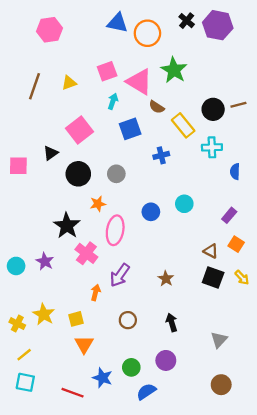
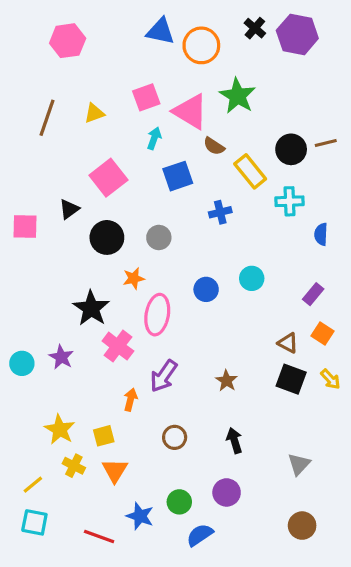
yellow cross: (17, 324) -> (74, 466), moved

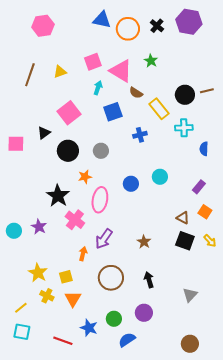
black cross: (255, 28) -> (157, 26), moved
green star: (238, 96) -> (151, 61), size x0.6
brown circle: (175, 437) -> (111, 278), size x1.6
brown circle: (302, 526) -> (190, 344), moved

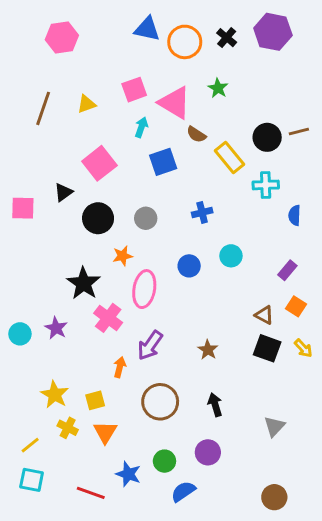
blue cross: (140, 135) -> (202, 212), moved

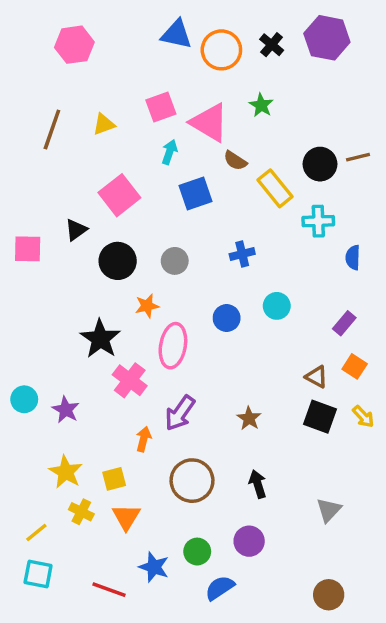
purple star: (56, 328) -> (66, 410), moved

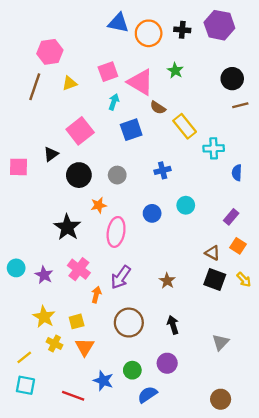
pink hexagon: (74, 45) -> (50, 52), moved
black cross: (272, 45) -> (182, 30), turned -35
black circle: (320, 164) -> (232, 79), moved
pink cross: (130, 380) -> (79, 269), moved

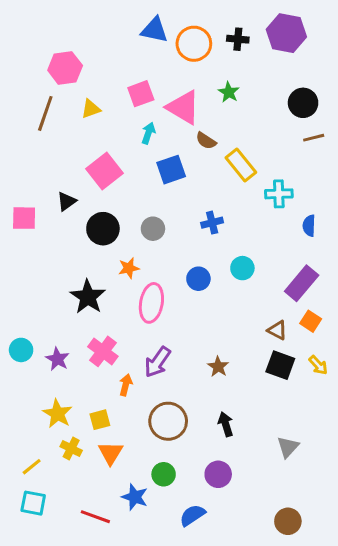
purple rectangle: (231, 217) -> (302, 283), size x1.6
green circle: (132, 370) -> (164, 474), moved

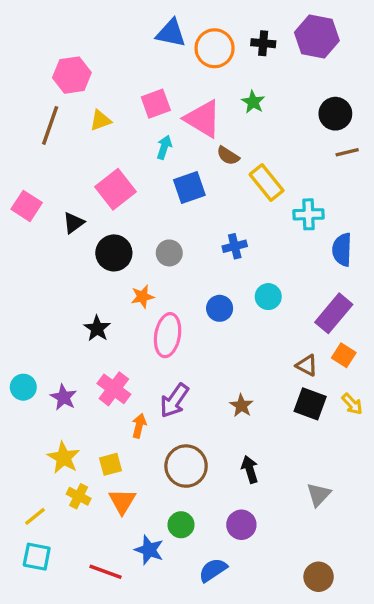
pink square: (24, 218) -> (27, 206), moved, turned 32
blue semicircle: (309, 226) -> (342, 250), size x1.4
black star: (88, 297) -> (97, 328), size x0.7

